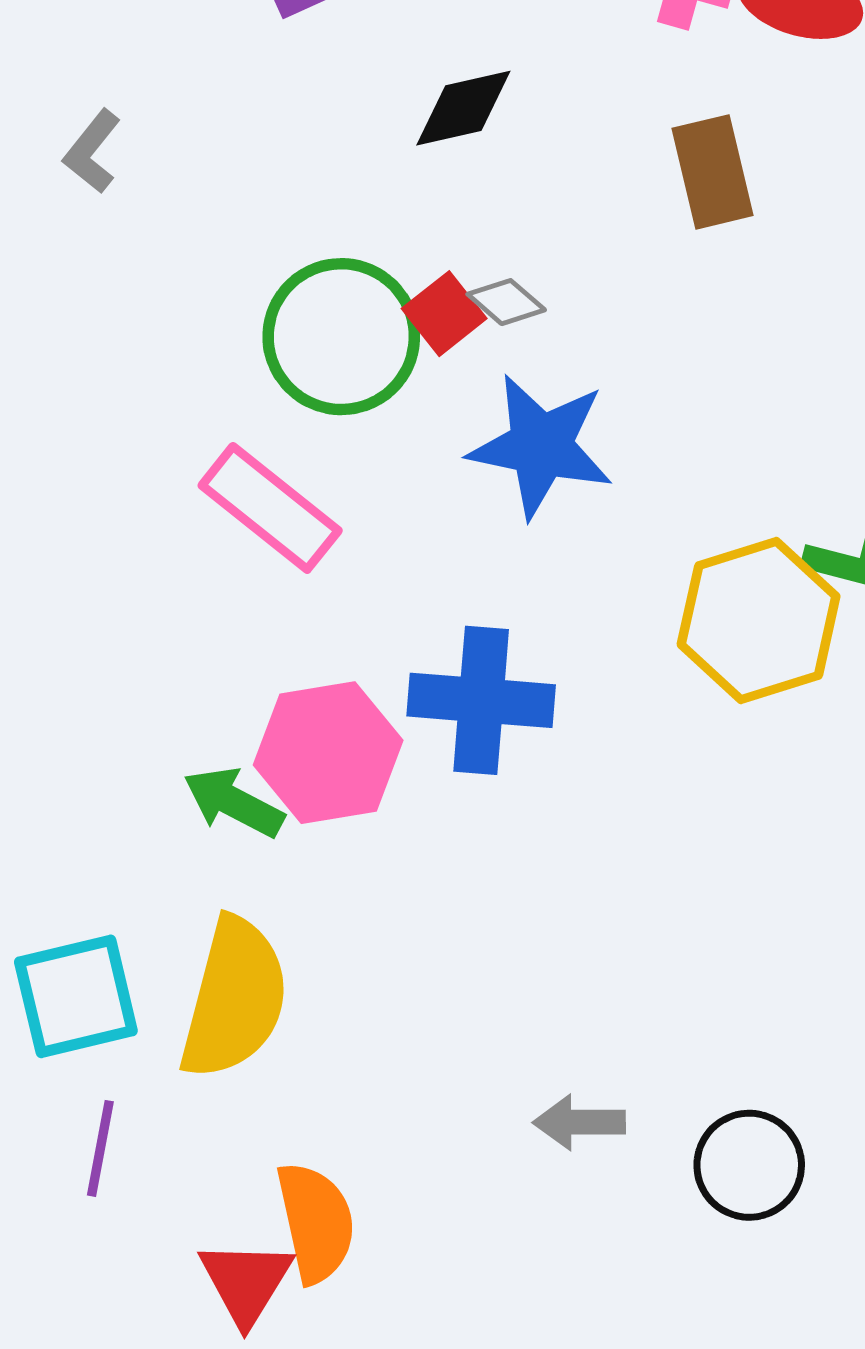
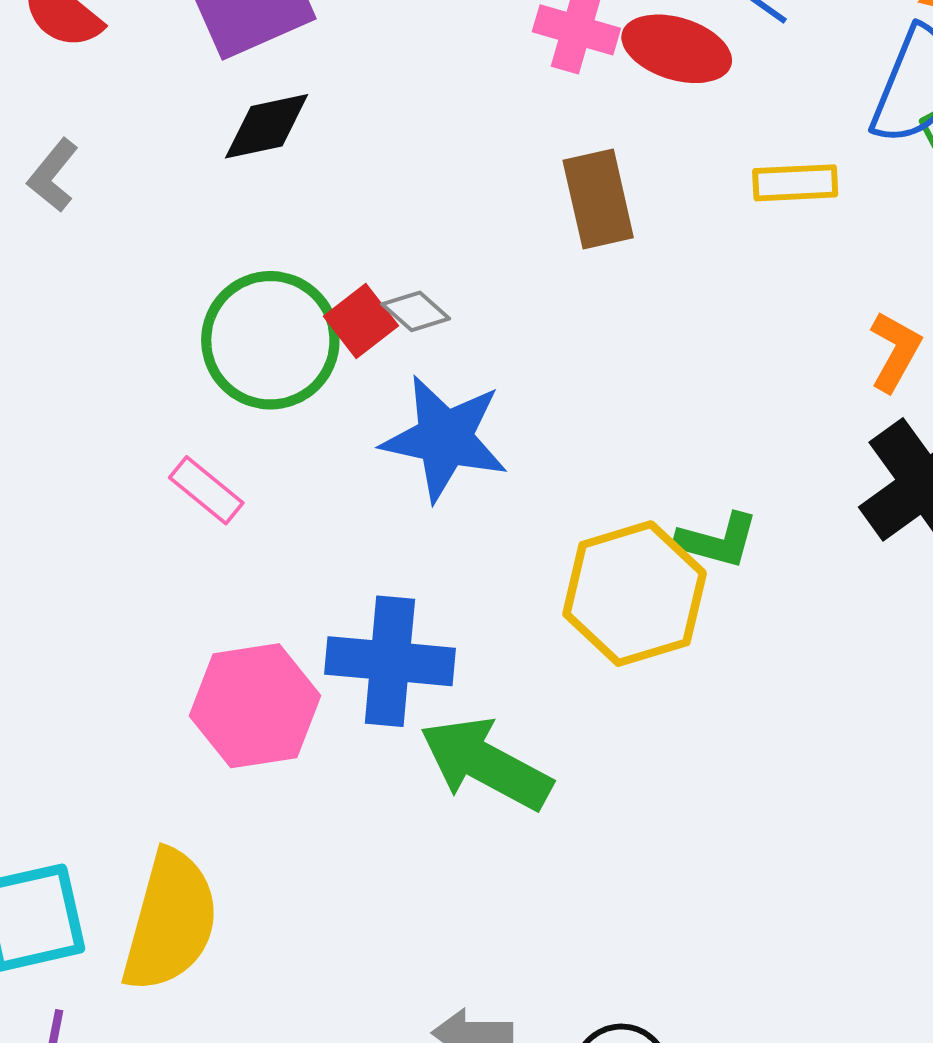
black diamond: (463, 108) -> (267, 126), moved
pink rectangle: (270, 508) -> (206, 490), size x0.6
green arrow: (234, 802) -> (486, 764), moved, size x1.5

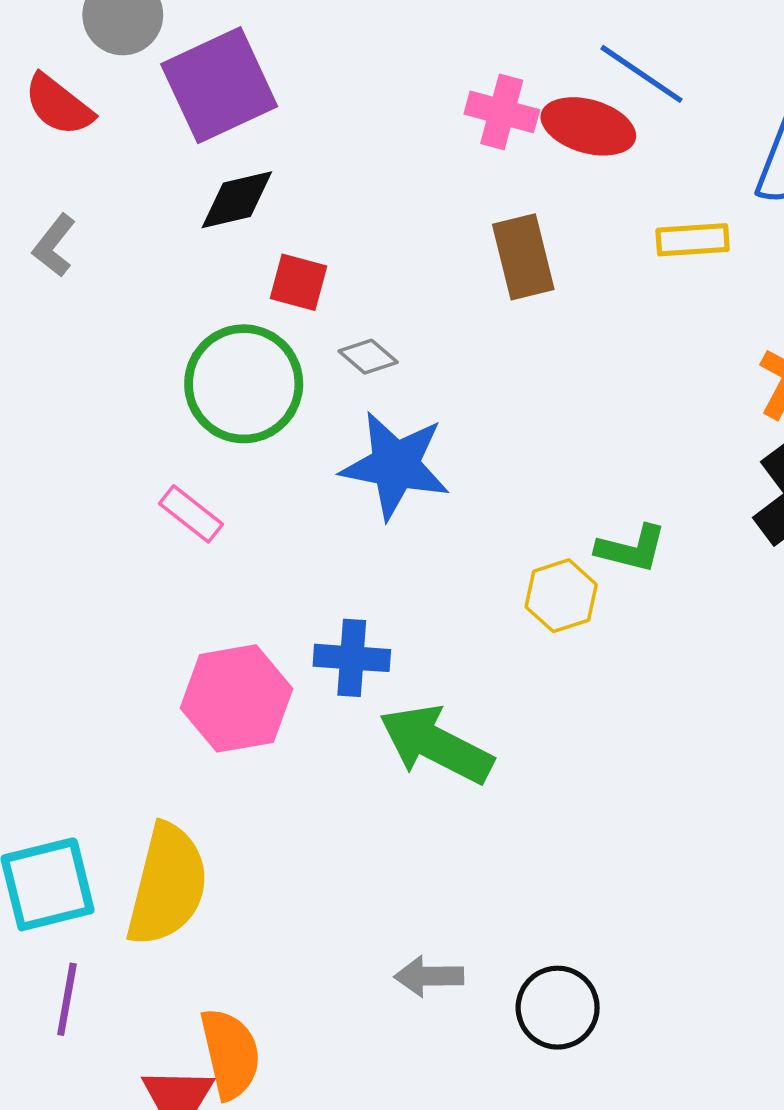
red square: (361, 321) -> (299, 282), moved, turned -36
yellow hexagon: (635, 594) -> (561, 596), size x0.6
blue cross: (390, 661) -> (352, 658), size x0.7

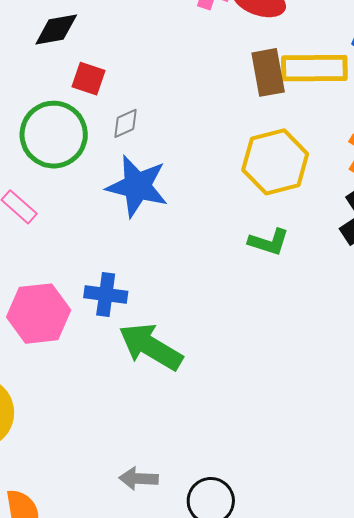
yellow rectangle: (693, 240) -> (314, 68), size x1.6
brown rectangle: (523, 257) -> (268, 72), moved
gray diamond: (368, 357) -> (126, 123), turned -68
yellow hexagon: (561, 596) -> (275, 162), moved, size x1.6

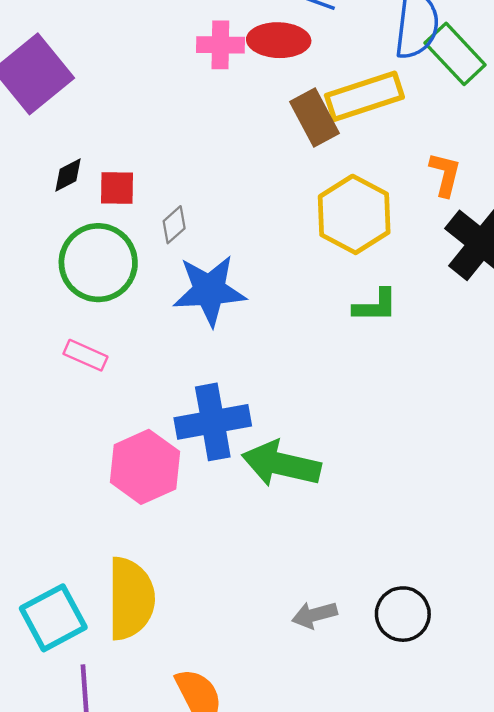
black diamond: (56, 30) -> (68, 175), moved, size x0.7
blue cross: (106, 294) -> (213, 422), size x1.5

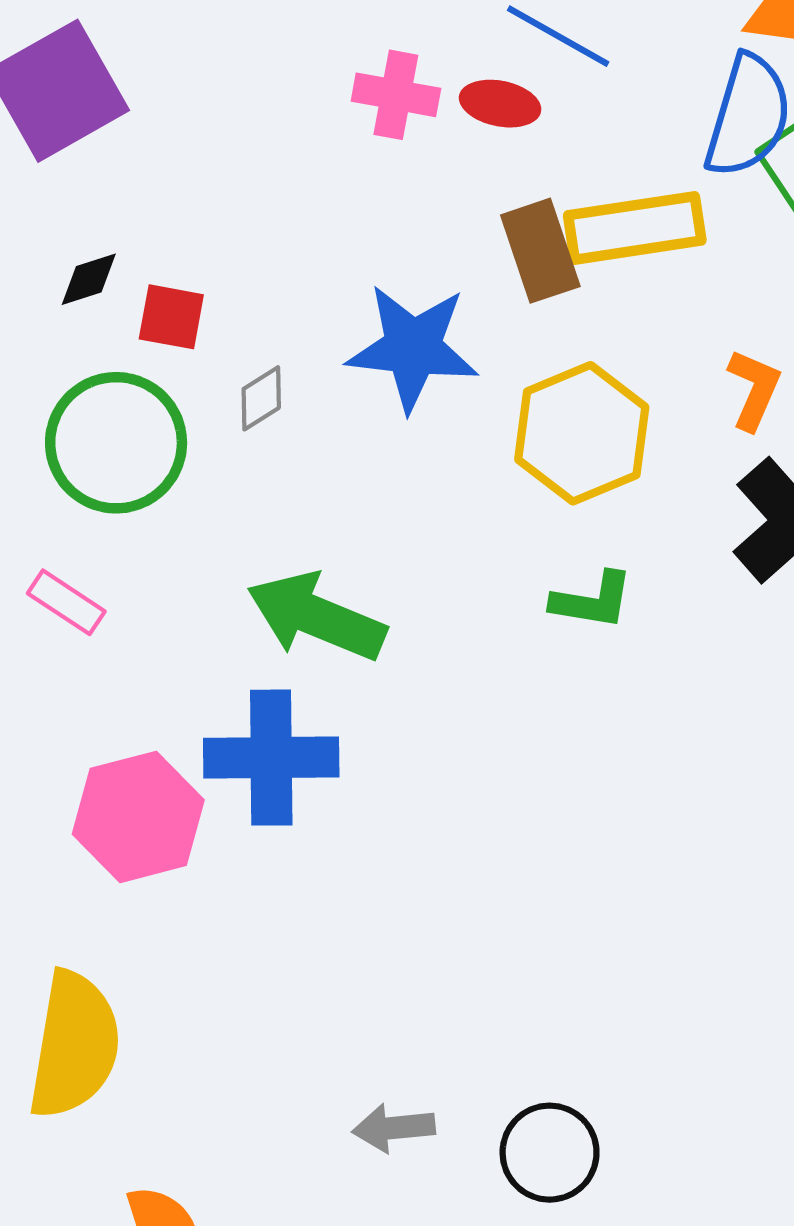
red ellipse: (279, 40) -> (500, 104), size x0.7
blue star: (209, 290) -> (413, 348), moved
green arrow: (281, 464) -> (316, 617), moved

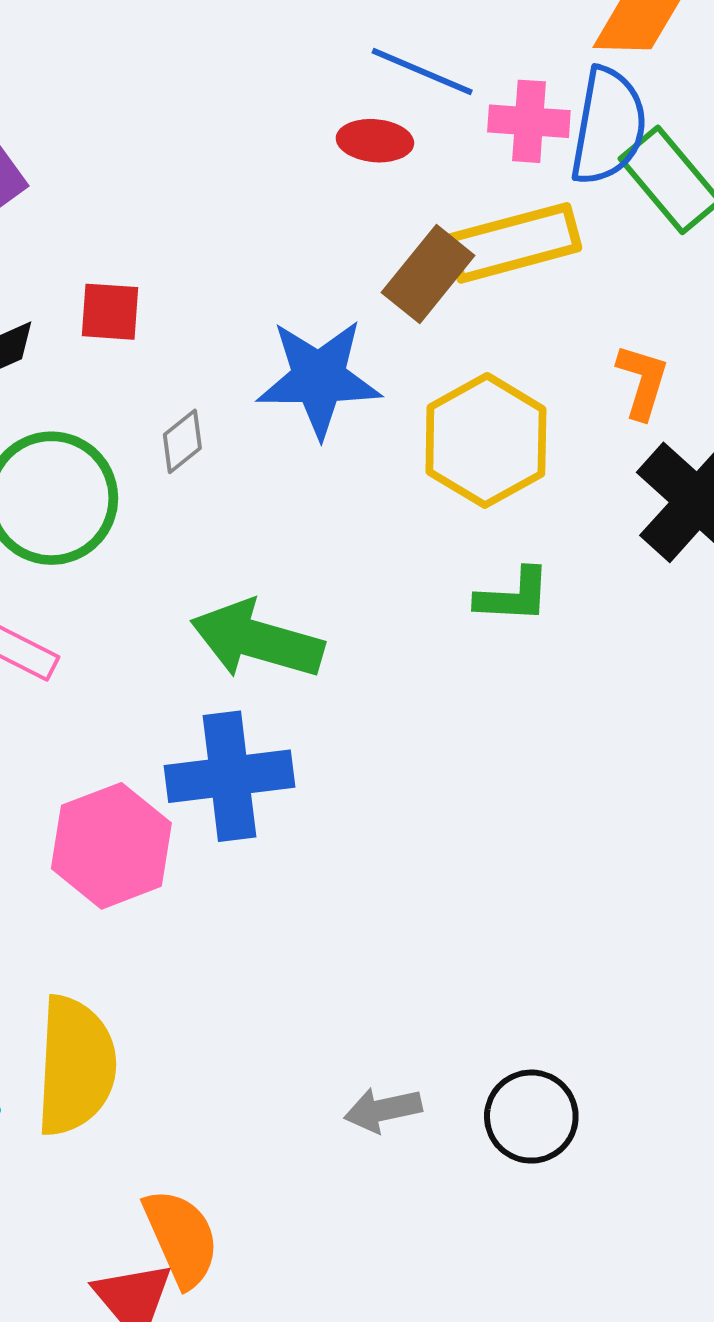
pink cross: (396, 95) -> (529, 121), moved
brown rectangle: (540, 251) -> (428, 274), turned 64
red square: (171, 317) -> (110, 312), moved

